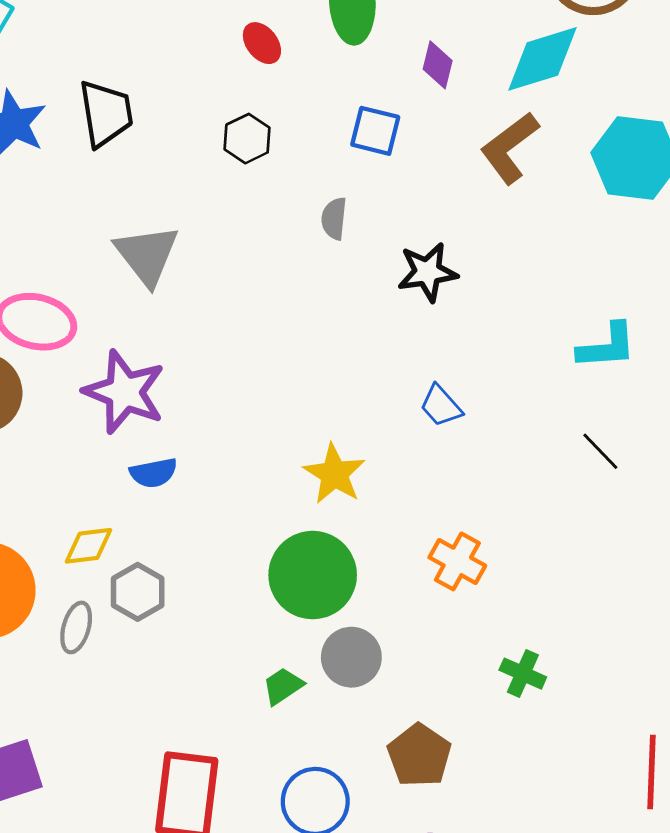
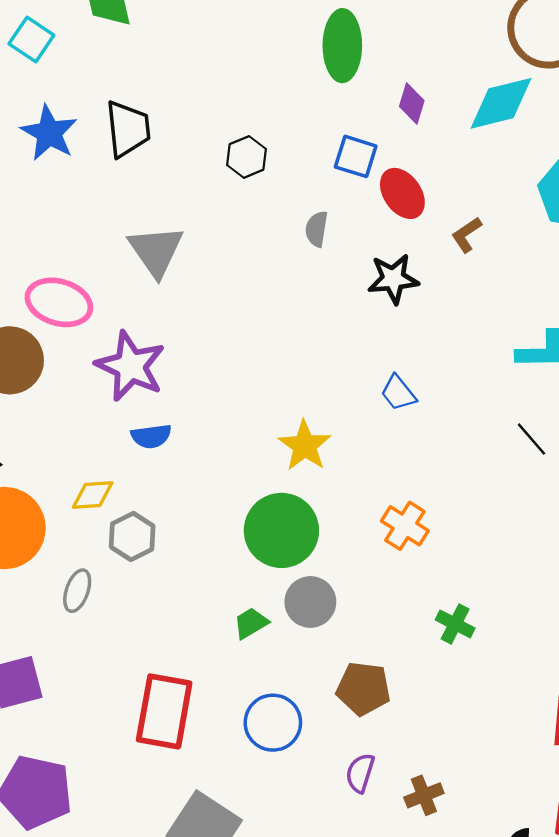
red ellipse: (262, 43) -> (402, 193), moved, size x1.4
brown L-shape: (509, 148) -> (467, 235), moved, size x0.6
gray ellipse: (76, 627) -> (77, 591), moved
brown pentagon: (419, 755) -> (363, 689), turned -30

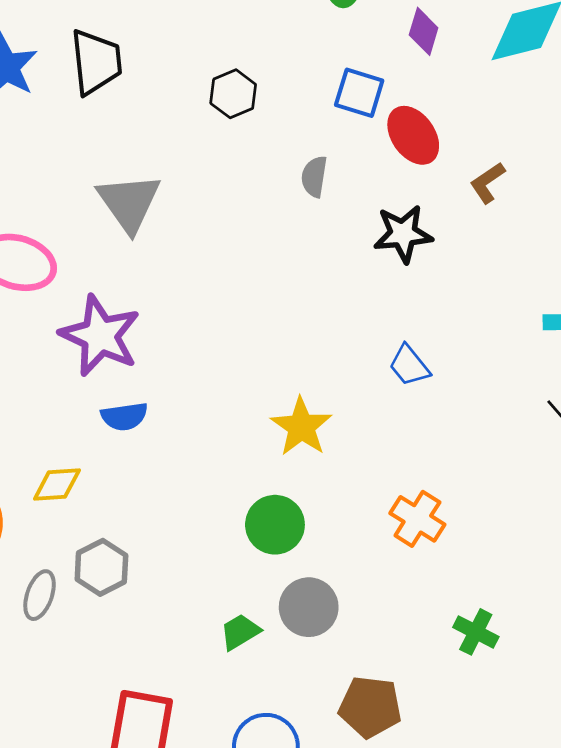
green circle: (281, 530) -> (275, 525), size x0.7
gray hexagon: (132, 536) -> (101, 567), moved

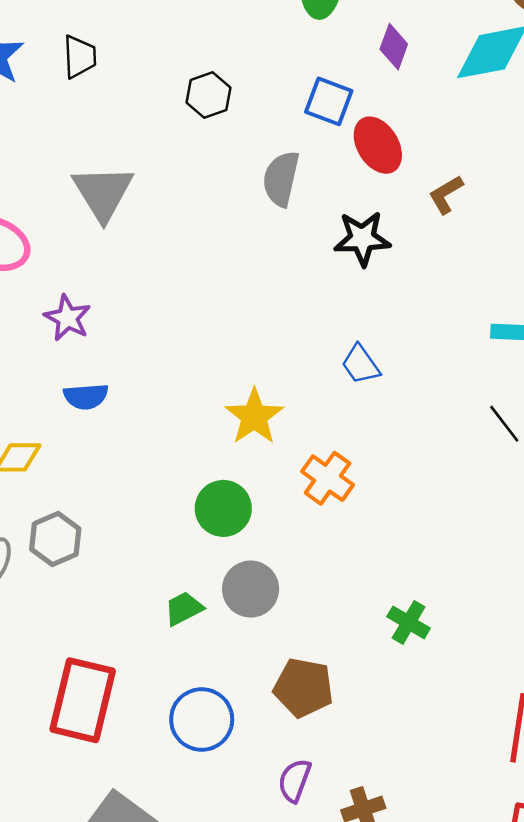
black trapezoid: (96, 62) -> (80, 57), size x0.7
gray semicircle: (314, 177) -> (281, 179), size x1.4
purple star: (100, 336) -> (67, 318), size x0.6
orange cross: (417, 519) -> (328, 478), moved

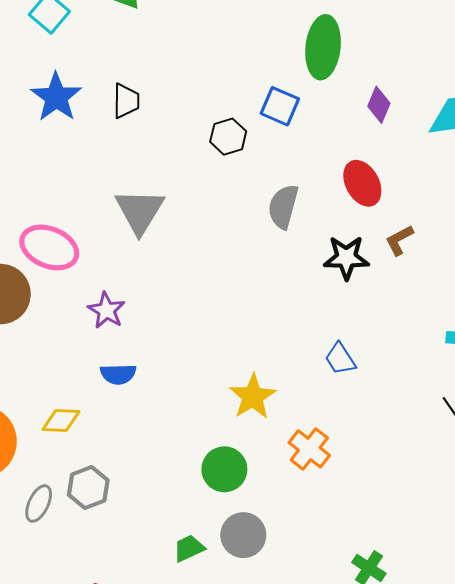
blue square: (329, 101) -> (280, 106), moved
brown L-shape: (446, 195) -> (399, 240), moved

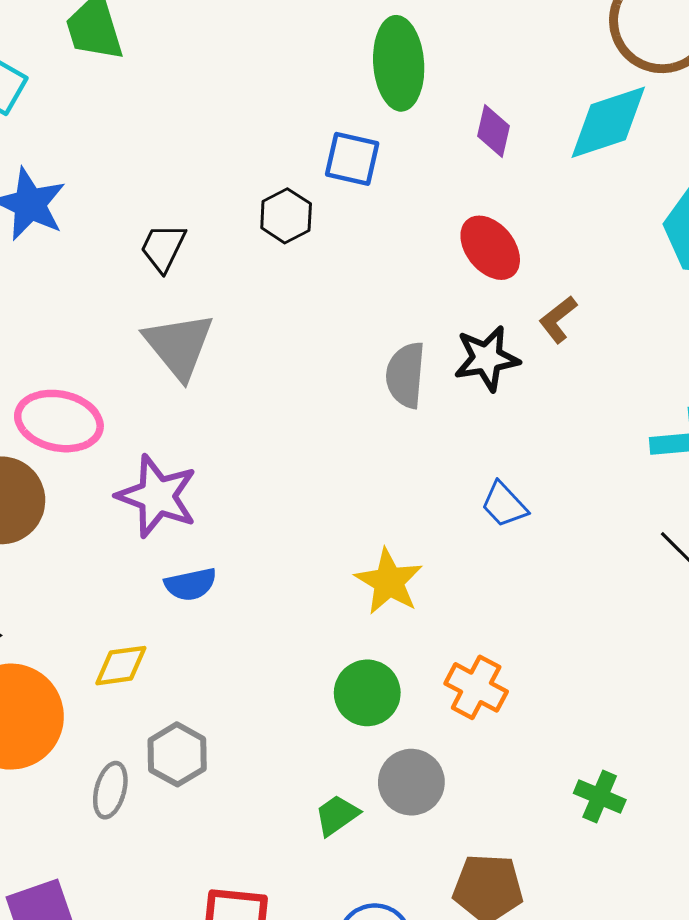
black trapezoid: (126, 101) -> (163, 248), moved, turned -144
gray semicircle: (283, 207) -> (406, 375), moved
purple star: (106, 310) -> (157, 496), size x1.5
orange cross: (309, 449) -> (476, 687), moved

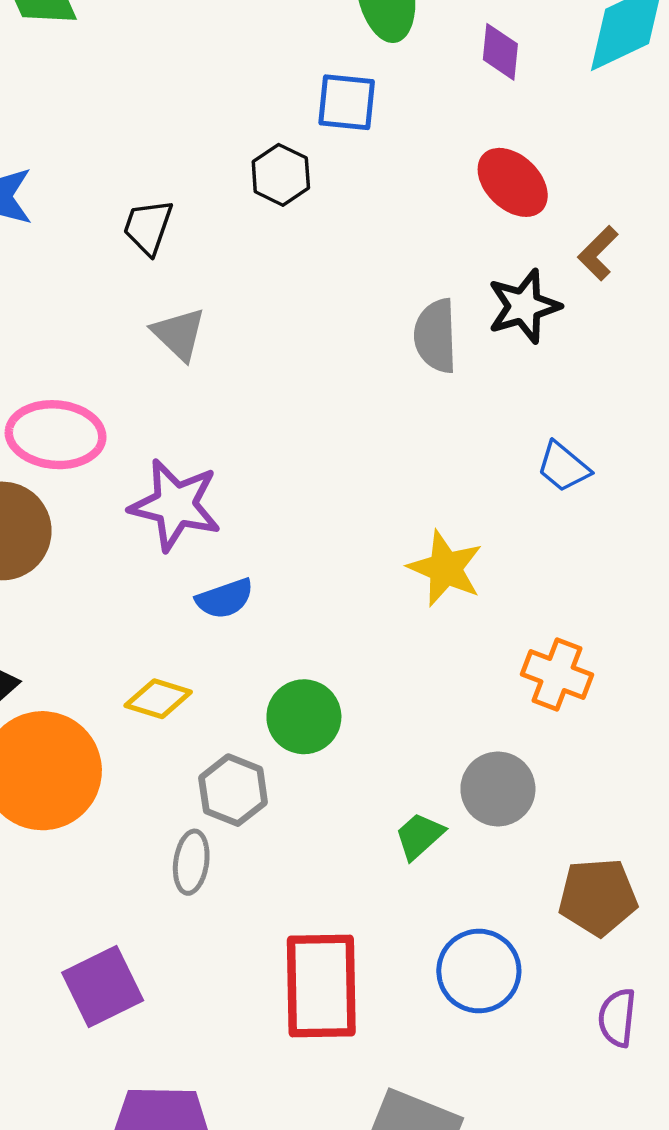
gray triangle: (179, 345) -> (179, 334), size x0.7
yellow diamond: (121, 666) -> (158, 699), turned 32
green circle: (367, 693) -> (304, 717), moved
gray ellipse: (110, 790) -> (191, 862), moved

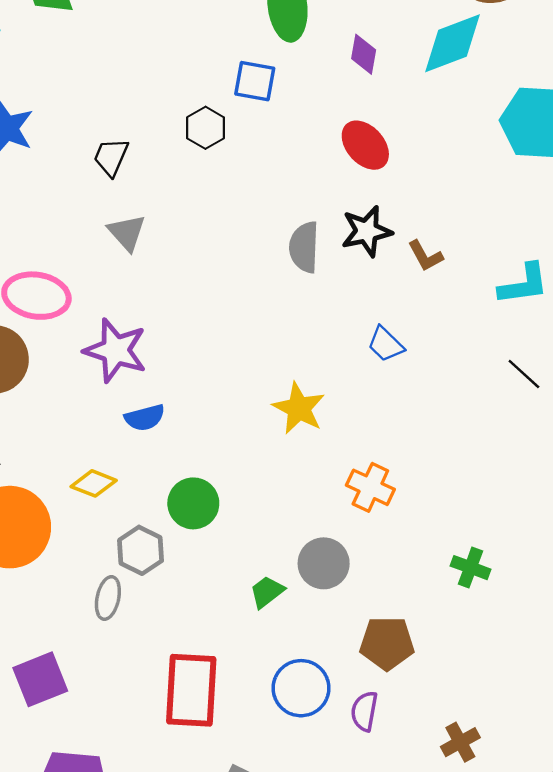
brown L-shape: (598, 253) -> (425, 256), moved, turned -78
purple semicircle: (617, 1018) -> (364, 711), moved

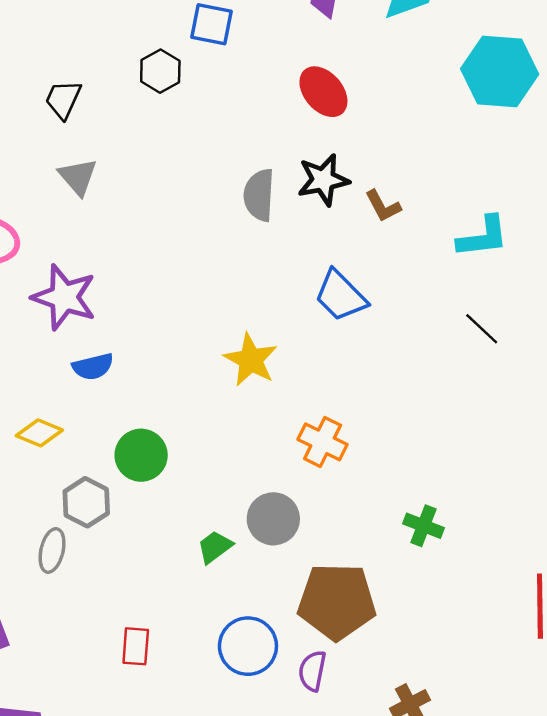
blue trapezoid: (386, 344) -> (341, 296), size x1.4
brown pentagon: (387, 643) -> (337, 602), size x1.4
red rectangle: (191, 690) -> (136, 646), size x0.5

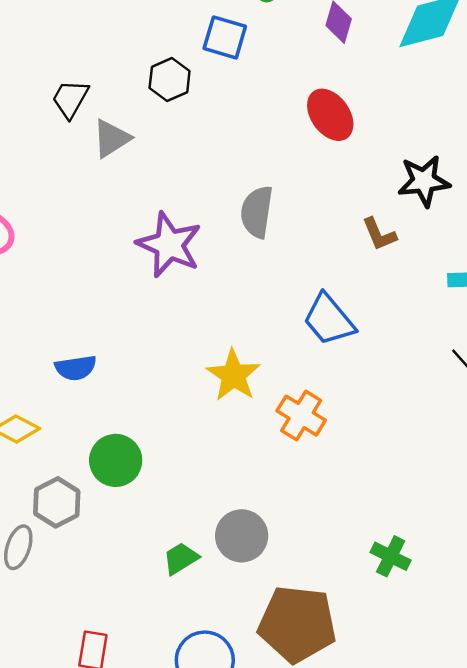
gray triangle: (78, 177) -> (111, 138), moved, turned 33
black star: (323, 180) -> (424, 181), moved
purple star: (64, 297) -> (169, 245), moved
orange cross: (323, 442) -> (301, 416), moved

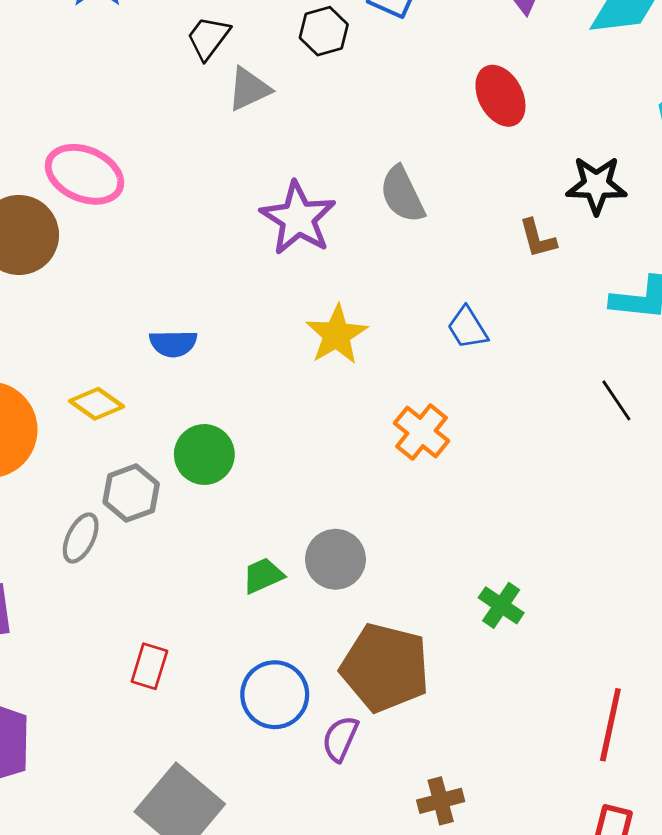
gray semicircle: (257, 212) -> (402, 194), turned -42
blue trapezoid: (329, 320) -> (467, 328), size x0.7
yellow star: (233, 375) -> (337, 335), moved

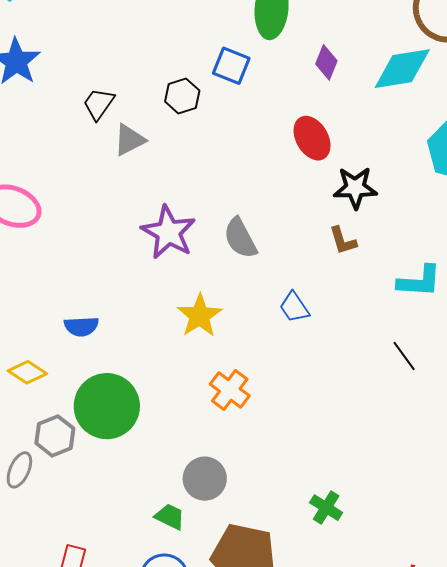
black star: (596, 185) -> (355, 188), moved
gray semicircle: (402, 194) -> (240, 238), moved
orange cross: (421, 432) -> (230, 390), moved
green circle: (204, 454) -> (107, 406), size x1.5
green trapezoid: (263, 576) -> (170, 517), moved, turned 52

